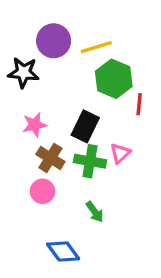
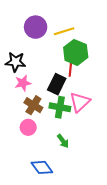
black star: (23, 72) -> (15, 62), moved
red line: (139, 104) -> (70, 69), moved
pink triangle: (120, 153) -> (80, 102), size x1.5

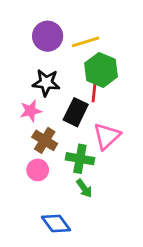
black star: (15, 62) -> (46, 83), moved
green cross: (60, 107) -> (80, 159), moved

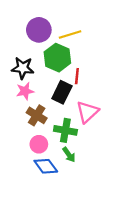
green hexagon: (101, 70) -> (57, 58), moved
black star: (46, 83) -> (23, 68), moved
pink circle: (38, 170) -> (39, 144), moved
blue diamond: (56, 224) -> (46, 166), moved

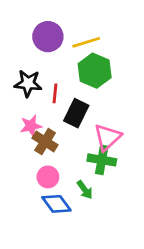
green hexagon: (57, 58) -> (95, 71), moved
red line: (77, 76) -> (55, 93), moved
pink star: (25, 91) -> (31, 126), moved
green cross: (65, 130) -> (102, 160), moved

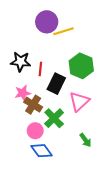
purple circle: (48, 37) -> (47, 22), moved
green hexagon: (95, 71) -> (81, 66), moved
green cross: (102, 160) -> (54, 118), moved, turned 36
green arrow: (85, 190) -> (85, 140), moved

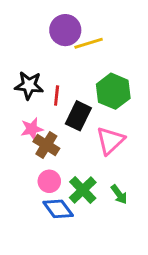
green cross: (54, 118) -> (83, 190), moved

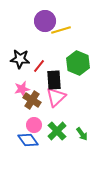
red line: (57, 96) -> (39, 66), turned 32
black rectangle: (78, 116) -> (54, 80), turned -30
pink triangle: (110, 141) -> (56, 97), moved
blue diamond: (58, 209) -> (28, 140), moved

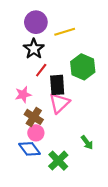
purple circle: (45, 21) -> (36, 22), moved
black star: (20, 59) -> (34, 49), moved, turned 30
brown cross: (32, 100) -> (34, 117), moved
green cross: (57, 131) -> (58, 161), moved

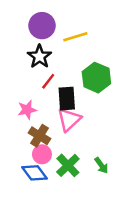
green cross: (58, 161) -> (68, 165), moved

